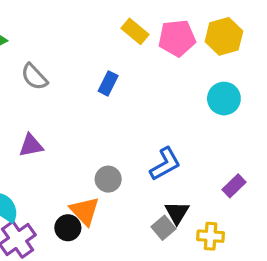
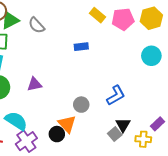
gray semicircle: (34, 77) -> (37, 25), moved
blue rectangle: (108, 83) -> (81, 47), turned 56
purple rectangle: (234, 186) -> (157, 124), moved

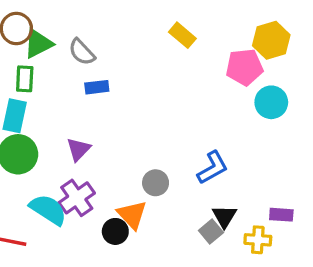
pink pentagon: (123, 19) -> (244, 67), moved
blue rectangle: (81, 47) -> (97, 87), moved
purple triangle: (34, 84) -> (78, 149), turned -35
purple rectangle: (157, 124) -> (281, 215), turned 48
purple cross: (26, 141) -> (77, 198), moved

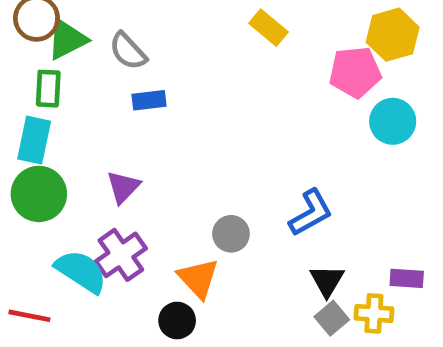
black circle: (115, 231) -> (177, 320), moved
gray square: (211, 231) -> (332, 318), moved

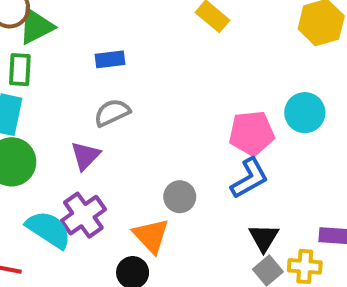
gray semicircle: (128, 51) -> (112, 113), moved, turned 108
pink pentagon: (355, 72) -> (251, 133), moved
blue rectangle: (149, 100) -> (110, 59), moved
cyan circle: (393, 121) -> (305, 113), moved

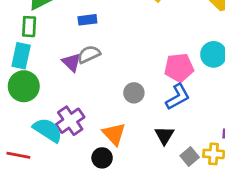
purple triangle: (85, 156) -> (72, 62), moved, turned -30
gray circle: (180, 197) -> (134, 93), moved
black triangle: (264, 238) -> (164, 135), moved

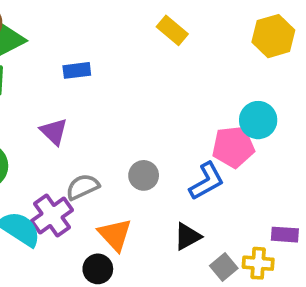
gray semicircle: (89, 54) -> (83, 187), moved
pink pentagon: (179, 68) -> (233, 147), moved
black triangle: (164, 135) -> (188, 236), turned 30

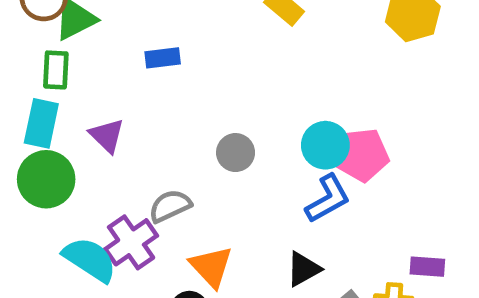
cyan circle: (258, 120) -> (325, 145), moved
purple triangle: (54, 132) -> (107, 136), moved
gray circle: (144, 175) -> (236, 153), moved

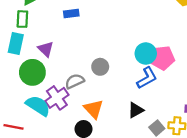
gray circle: (236, 153) -> (100, 67), moved
green circle: (46, 179) -> (32, 72), moved

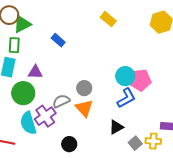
blue rectangle: (71, 13) -> (58, 40), turned 48
purple triangle: (46, 49) -> (35, 72), turned -42
cyan semicircle: (38, 106) -> (28, 123), turned -140
orange triangle: (94, 109) -> (84, 108), moved

